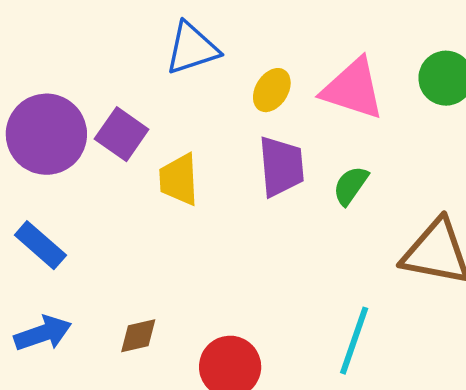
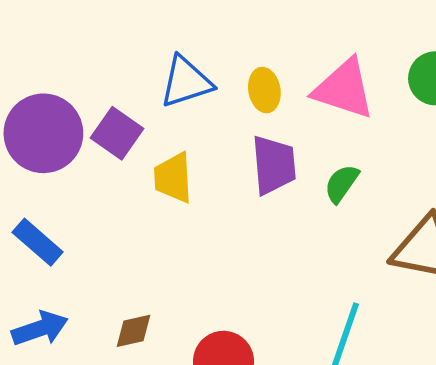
blue triangle: (192, 48) -> (186, 82), moved
yellow ellipse: (272, 90) -> (264, 90), turned -42

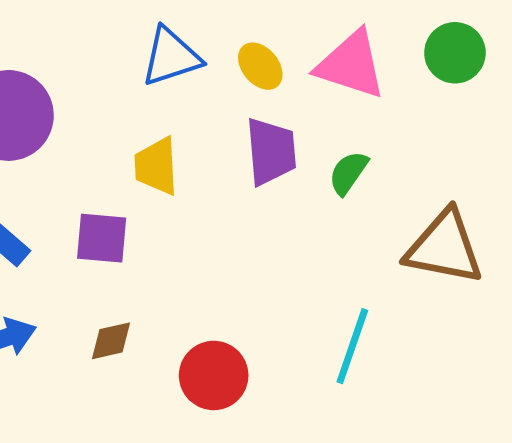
yellow ellipse: (264, 90) -> (260, 66), turned -30
purple square: (117, 133) -> (102, 238), moved, turned -30

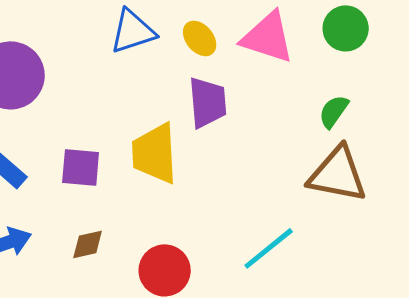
yellow trapezoid: (156, 166) -> (155, 153), moved, size x1.4
green semicircle: (348, 173) -> (334, 111), moved
cyan line: (352, 346) -> (269, 248), turned 32

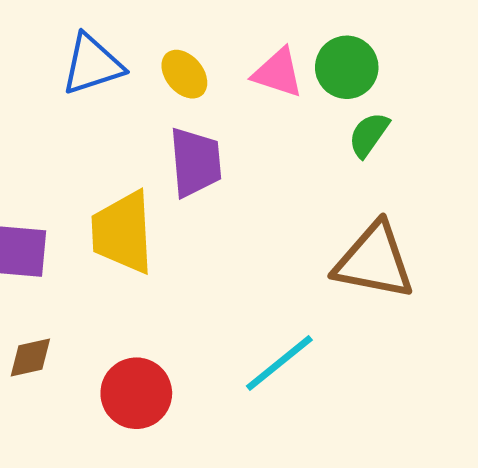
green circle: (346, 28) -> (347, 67), moved
pink triangle: (268, 37) -> (278, 73), size x0.7
green semicircle: (334, 111) -> (369, 135), moved

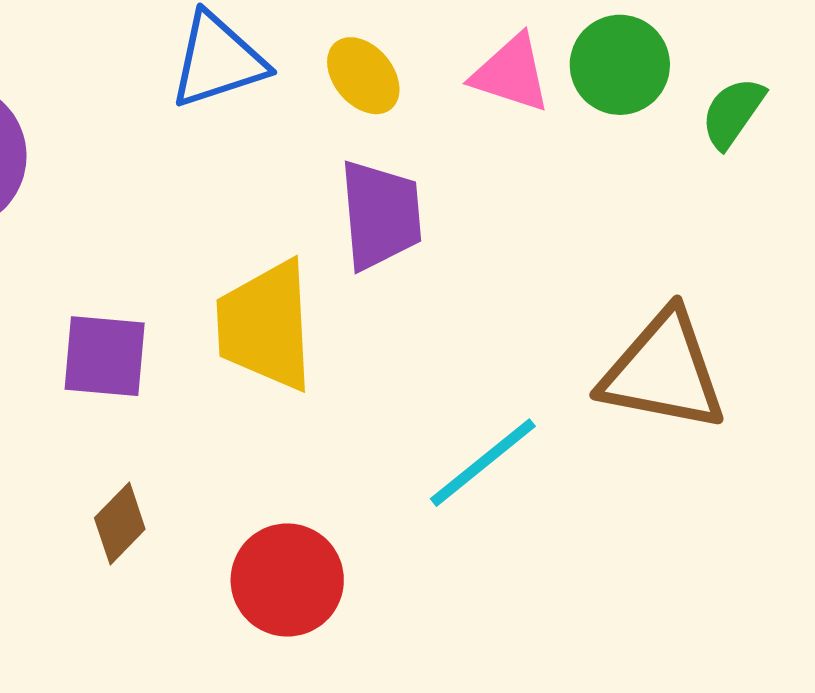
green semicircle: (369, 135) -> (733, 113), moved
brown diamond: (30, 357) -> (120, 523), turned -33
cyan line: (279, 363) -> (483, 463), moved

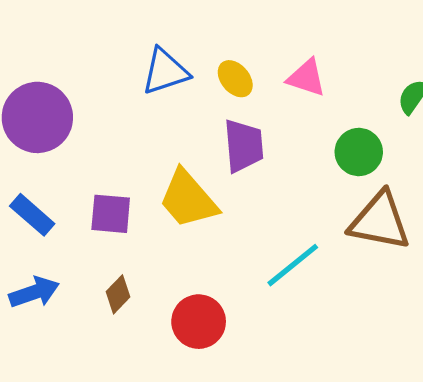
green circle: (620, 65) -> (359, 152), moved
yellow trapezoid: (265, 326) -> (188, 199), turned -38

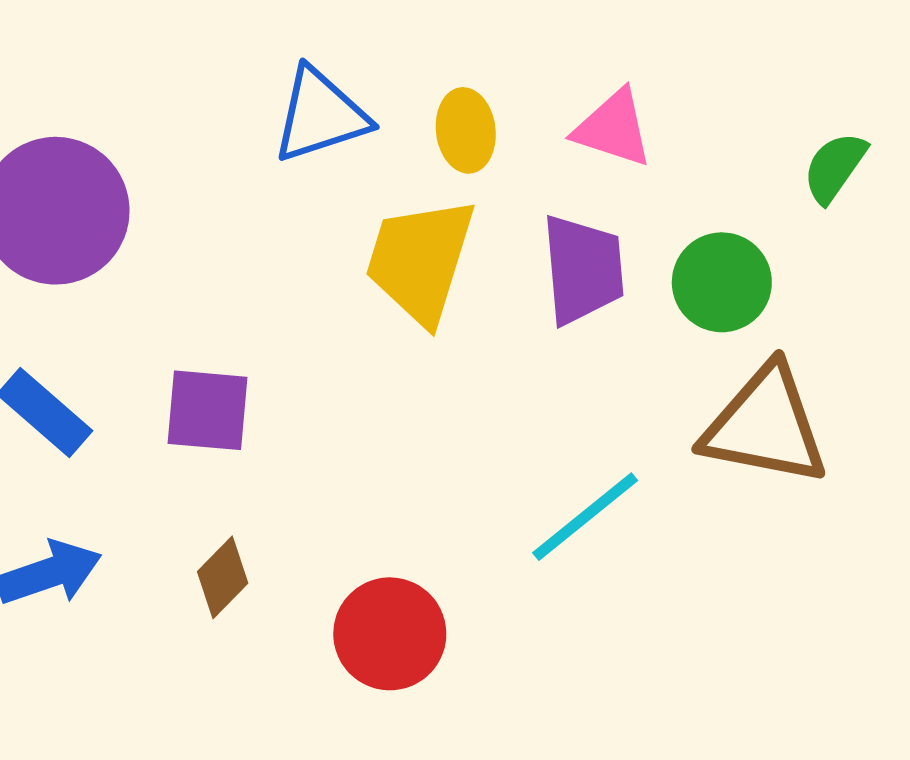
yellow ellipse: (235, 79) -> (466, 130), turned 33
purple trapezoid: (244, 146) -> (583, 269), moved
yellow trapezoid: (188, 199) -> (420, 261), moved, turned 58

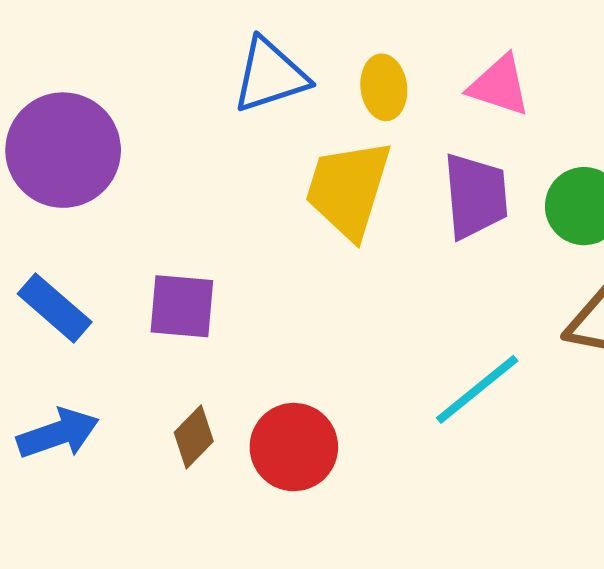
red circle: (390, 634) -> (294, 447), moved

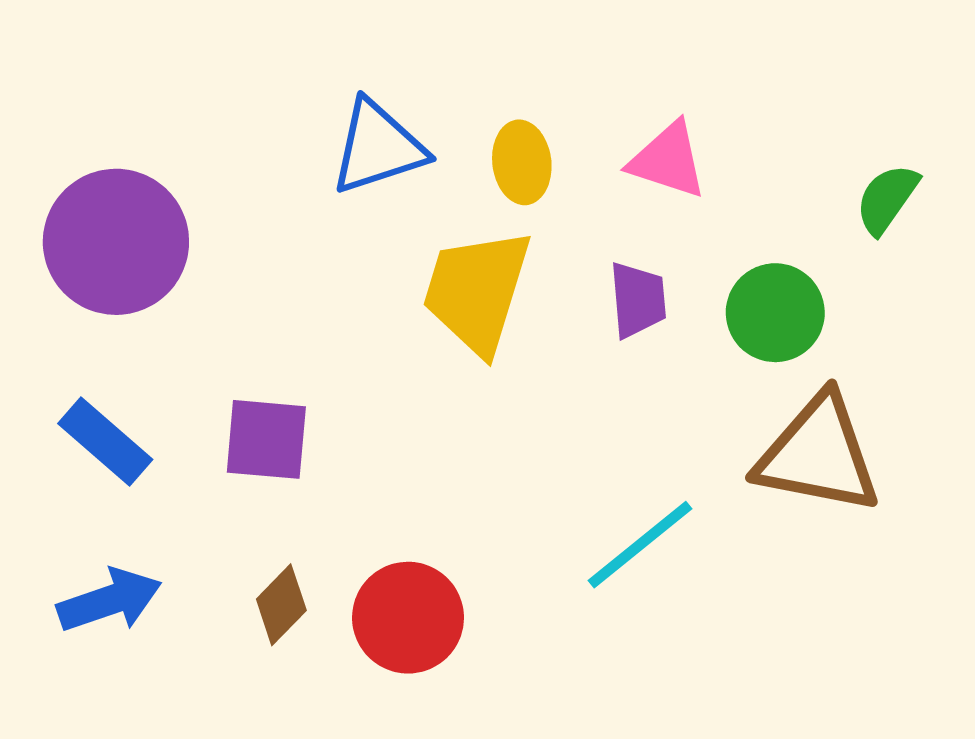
purple trapezoid: (475, 196) -> (638, 300), size x0.7

